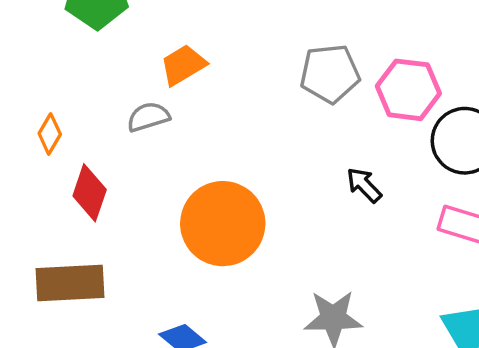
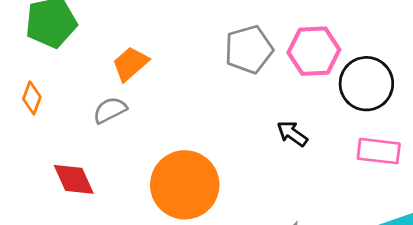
orange diamond: (50, 134) -> (32, 98), moved
red diamond: (90, 193) -> (74, 179), turned -33

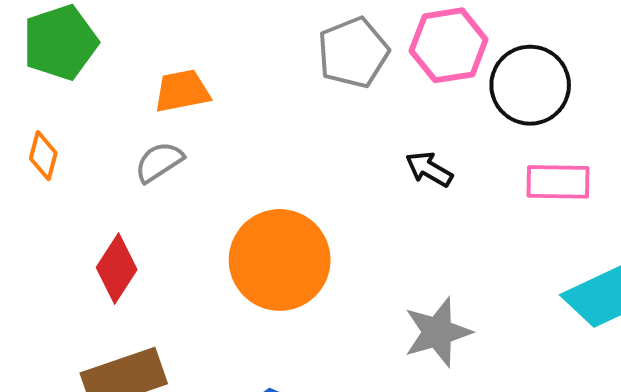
orange trapezoid: (130, 64) -> (182, 91), turned 36
red diamond: (74, 179) -> (117, 269), turned 63

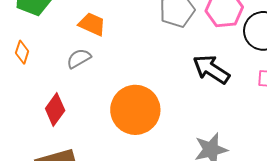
orange trapezoid: (182, 91) -> (92, 24), turned 32
black arrow: (429, 169) -> (211, 69), size x1.6

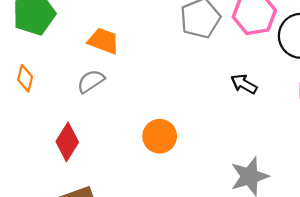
black arrow: (211, 69) -> (244, 84), size x0.6
orange circle: (135, 110) -> (160, 136), size x0.6

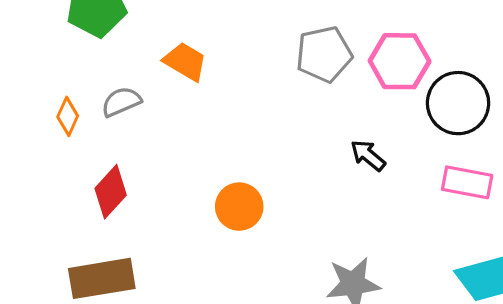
orange diamond: (25, 78) -> (68, 116), moved
gray semicircle: (91, 81) -> (121, 102), moved

